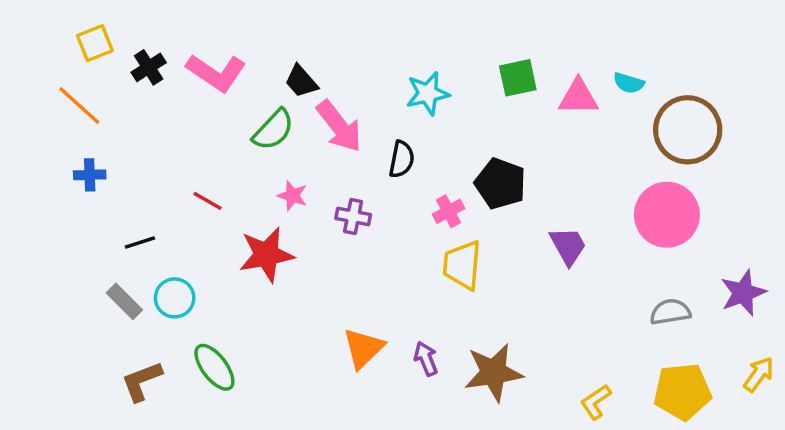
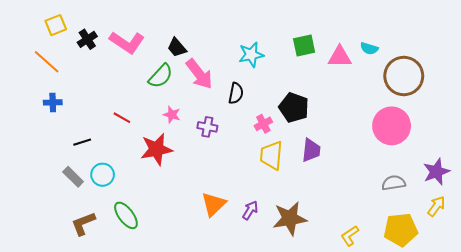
purple trapezoid: (568, 246) -> (311, 150), moved, turned 35
purple arrow: (426, 359) -> (250, 210), turned 54
yellow arrow: (759, 374) -> (436, 206), moved

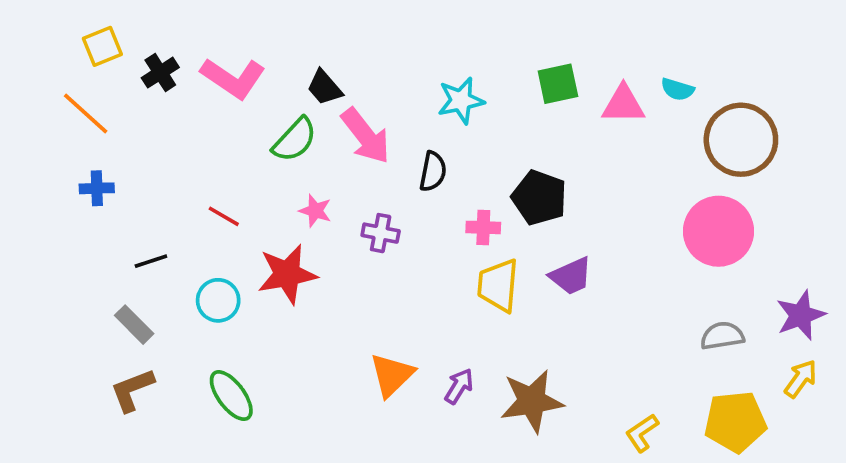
pink cross: (263, 124) -> (483, 227), turned 30
purple trapezoid: (311, 150) -> (571, 276), turned 60
cyan circle: (103, 175) -> (218, 300), moved
brown L-shape: (83, 224) -> (132, 390), moved

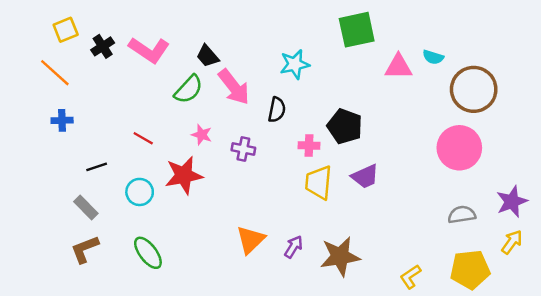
green square: (558, 84) -> (357, 30), moved, size x1.4

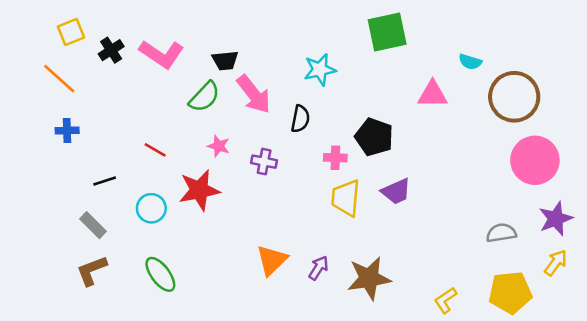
black trapezoid: (208, 56) -> (225, 61), turned -55
pink triangle: (398, 67) -> (433, 94), moved
pink circle: (459, 148) -> (535, 160), moved

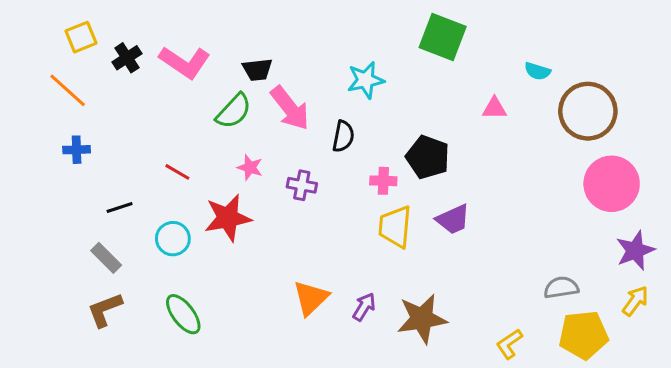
green square: (387, 32) -> (443, 37), turned 33
pink triangle: (433, 94) -> (494, 108), size x0.7
gray semicircle: (501, 233) -> (561, 288), moved

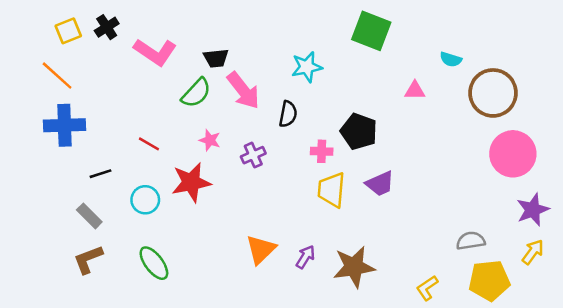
black cross: (127, 58) -> (107, 27), moved
blue cross: (77, 150) -> (64, 125), size x1.8
purple cross: (302, 185) -> (253, 155), turned -35

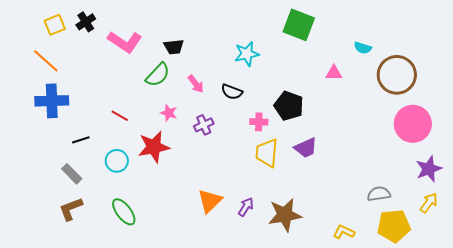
pink arrow: (243, 90) -> (196, 84), moved, size x0.6
black semicircle: (288, 114) -> (232, 92), turned 100
yellow L-shape: (427, 288) -> (344, 232), turned 60

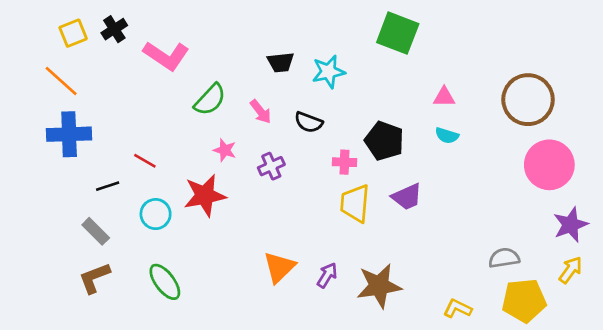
black trapezoid: (174, 47) -> (281, 62), moved
cyan semicircle: (363, 48) -> (447, 136), moved
red line: (120, 116) -> (145, 161), moved

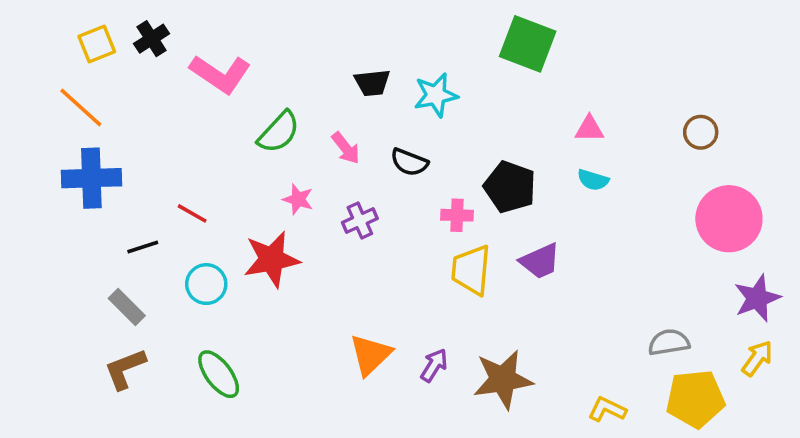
brown circle: (528, 100) -> (701, 132), size x0.5

